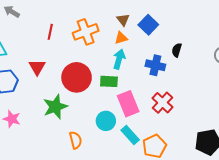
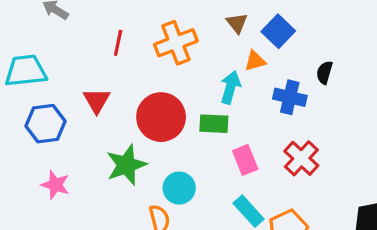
orange triangle: (121, 38) -> (255, 61), moved
pink rectangle: (128, 104) -> (245, 160), size x0.7
cyan circle: (106, 121) -> (179, 188), moved

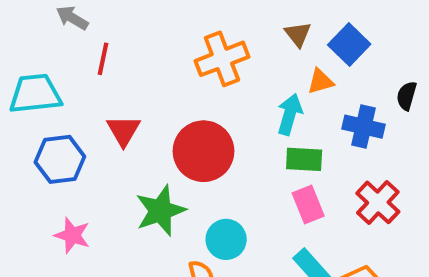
red line: (118, 43) -> (103, 59), moved
green rectangle: (214, 124) -> (304, 159), moved

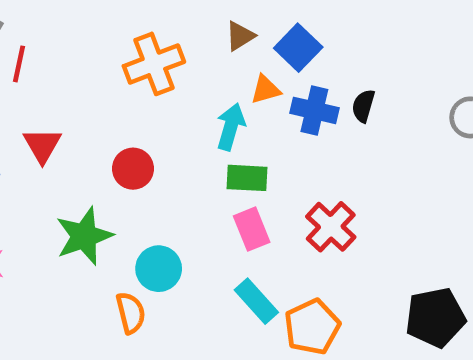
brown triangle: (298, 34) -> (240, 36), turned 36
blue cross: (364, 127) -> (314, 110), moved
red circle: (204, 151) -> (133, 169), size x0.6

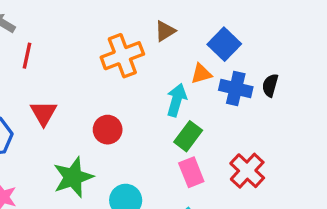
brown triangle: (240, 36) -> (165, 31), moved
green rectangle: (247, 178) -> (188, 136), turned -56

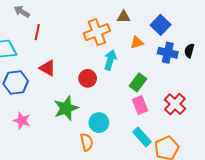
brown triangle: (165, 31) -> (124, 17), turned 32
orange triangle: (201, 74) -> (137, 42), moved
cyan arrow: (177, 100) -> (110, 60), moved
red triangle: (44, 113) -> (48, 68), turned -30

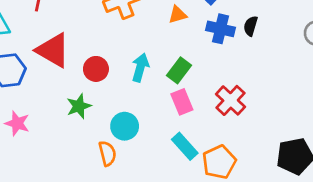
cyan arrow: (110, 60) -> (140, 68), moved
red triangle: (48, 68) -> (53, 50), size x1.5
red circle: (88, 78) -> (96, 69), moved
green star: (66, 108) -> (79, 106), size x0.7

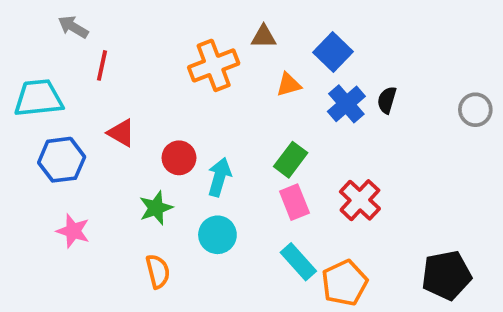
blue cross: (221, 29) -> (346, 104), turned 36
red triangle: (53, 50) -> (121, 133), size x0.6
cyan arrow: (140, 68) -> (219, 177), moved
orange semicircle: (107, 153) -> (158, 271), moved

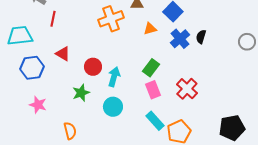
orange semicircle: (158, 271) -> (70, 131), moved

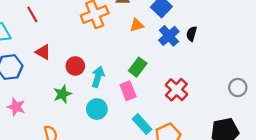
red line: (53, 19) -> (32, 14), turned -42
gray circle: (247, 42) -> (238, 88), moved
pink rectangle: (153, 90) -> (128, 91), moved

